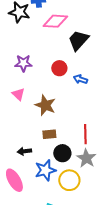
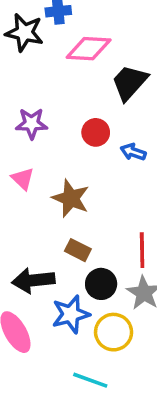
brown rectangle: (49, 134) -> (78, 250), turned 32
black arrow: (24, 151) -> (33, 280), size x1.6

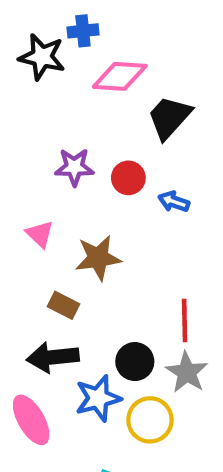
purple star: (32, 123) -> (74, 167), moved
brown star: (71, 198) -> (98, 258), turned -30
brown rectangle: (78, 250) -> (64, 305), moved

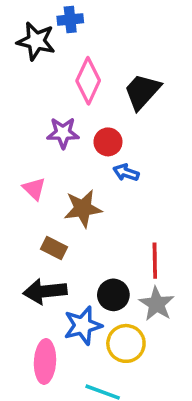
pink diamond: (120, 76) -> (88, 81), moved, turned -69
blue arrow: (174, 202) -> (126, 172), moved
pink ellipse: (31, 420) -> (45, 361), moved, turned 33

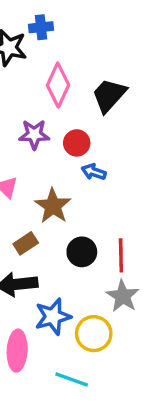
brown star: (83, 208) -> (53, 206), turned -30
brown rectangle: (54, 248) -> (26, 243), turned -60
black circle: (113, 295) -> (82, 252), moved

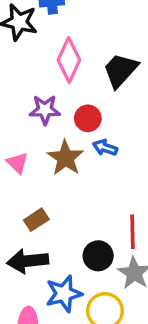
brown star: (53, 206) -> (65, 158), moved
black circle: (82, 252) -> (98, 256), moved

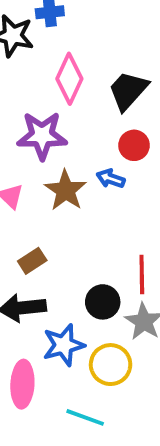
purple star: (45, 110) -> (42, 136), size x1.4
red circle: (88, 118) -> (134, 145), moved

